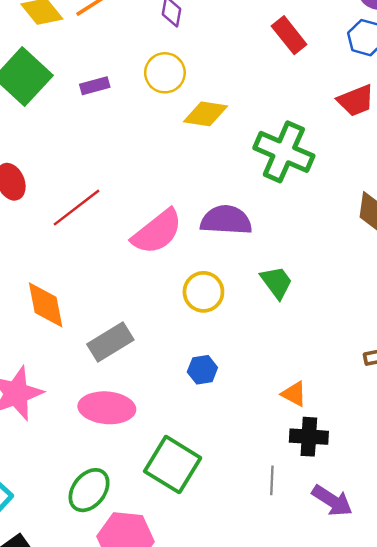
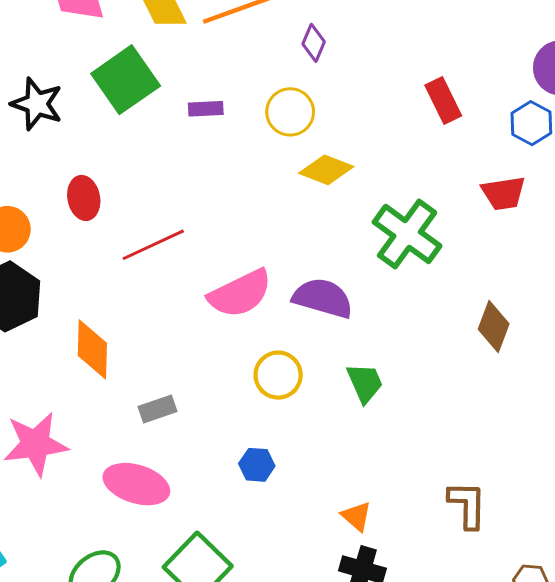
gray rectangle: (110, 342) -> (158, 409), size x0.7

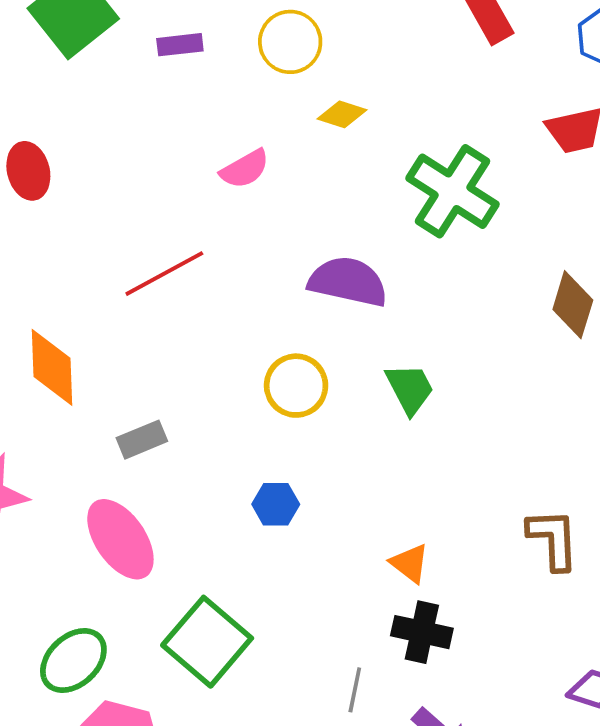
yellow diamond: (326, 170) -> (342, 114), size x0.7
red line: (153, 245) -> (164, 274), moved
pink semicircle: (240, 294) -> (245, 169), moved, size x0.6
pink ellipse: (136, 484) -> (120, 539), turned 42

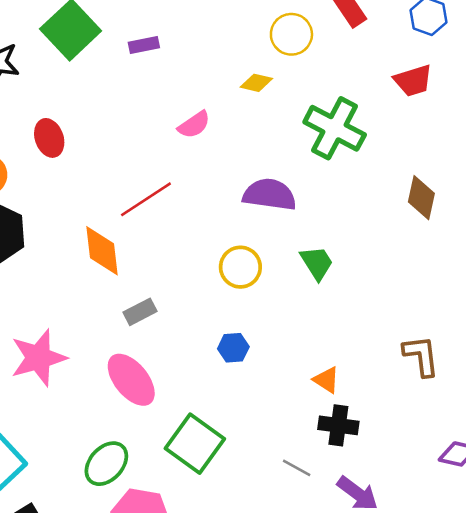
yellow circle: (290, 42) -> (291, 34), moved
orange diamond: (52, 367) -> (102, 251), moved
gray line: (355, 690) -> (297, 468), turned -68

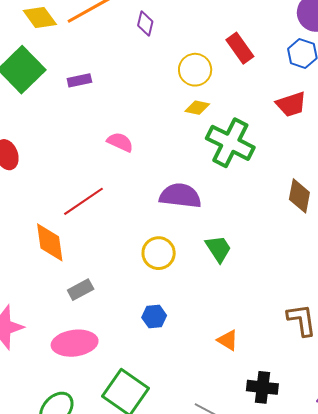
yellow diamond: (256, 83) -> (197, 108), moved
pink semicircle: (194, 125) -> (120, 142), turned -120
pink ellipse: (131, 380) -> (75, 343), turned -57
black cross: (338, 425) -> (262, 387), moved

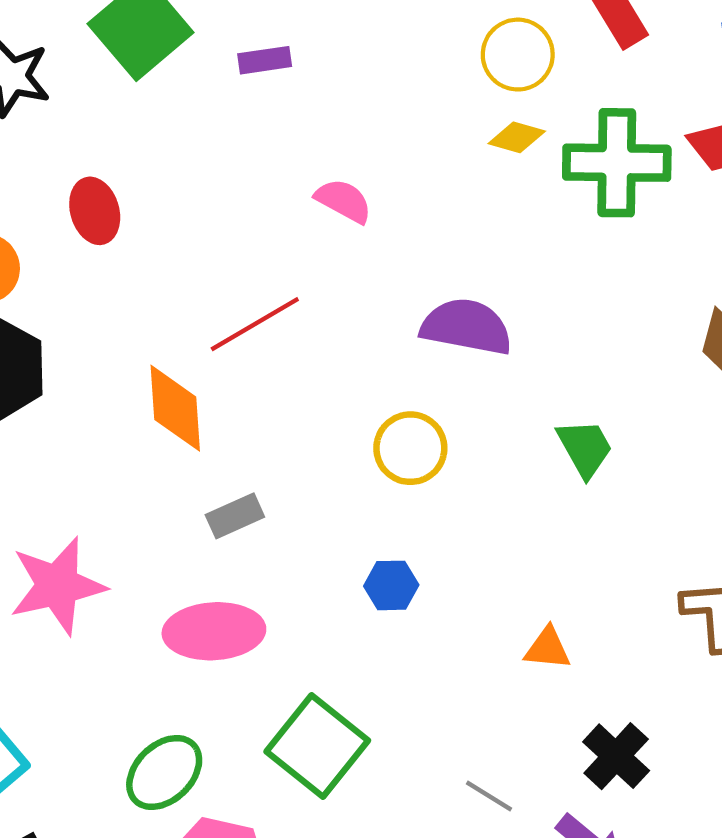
green cross: (230, 143) -> (617, 163), moved, turned -30
green trapezoid: (218, 249) -> (585, 448), moved
orange triangle: (228, 340) -> (548, 648), turned -30
black cross: (262, 387) -> (616, 756), turned 32

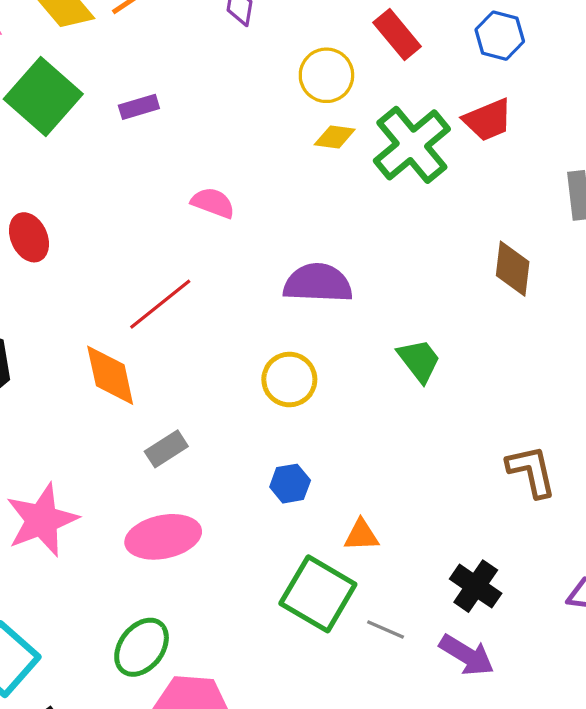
green cross: (617, 163) -> (412, 145), turned -32
orange triangle: (548, 648) -> (361, 535), moved
green square: (317, 746) -> (318, 594), moved

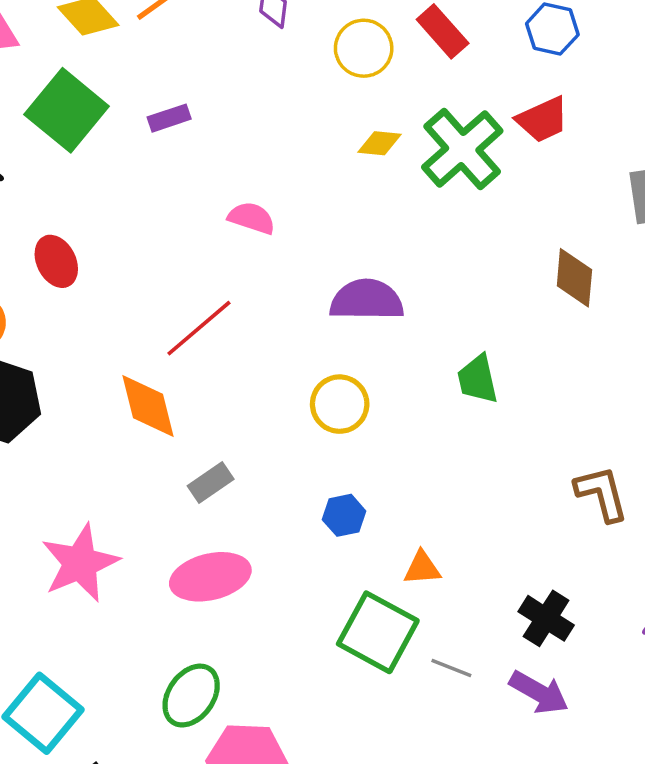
yellow circle: (326, 75) -> (364, 48), moved
green trapezoid: (419, 361) -> (478, 379), turned -153

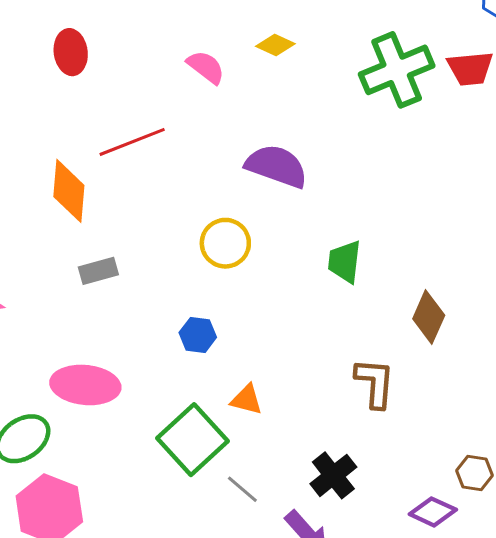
yellow diamond: (380, 143) -> (275, 45), moved
red ellipse: (56, 261) -> (71, 52), moved
brown diamond: (574, 278) -> (429, 317), moved
brown L-shape: (602, 494) -> (375, 383), moved
pink ellipse: (210, 577) -> (85, 385), moved

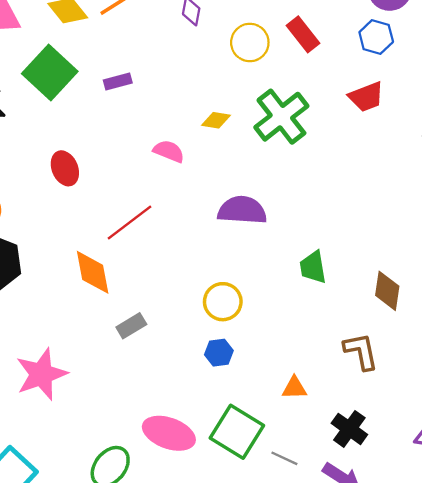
green cross: (397, 70) -> (281, 117), moved
yellow circle: (225, 243) -> (223, 302), moved
pink ellipse: (85, 385) -> (169, 433), moved, turned 30
orange triangle: (247, 400) -> (294, 388), moved

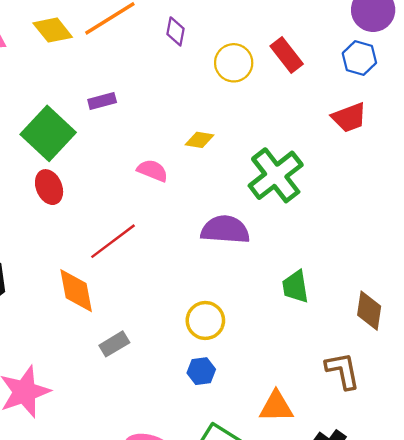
green square: (50, 72) -> (48, 133), moved
green cross: (281, 117) -> (276, 175), moved
orange triangle: (294, 388) -> (276, 407), size x1.4

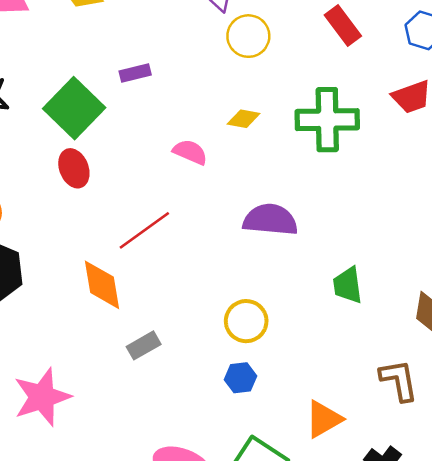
yellow circle: (234, 63) -> (248, 36), moved
green cross: (276, 175) -> (327, 120), moved, turned 36
orange triangle: (276, 407) -> (324, 419), turned -30

